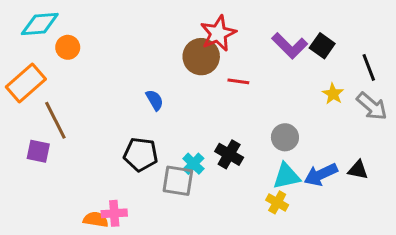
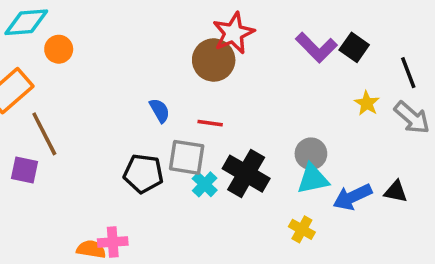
red line: (238, 81) -> (210, 123), moved
black cross: (229, 154) -> (246, 174), size x1.4
cyan triangle: (287, 176) -> (313, 179), moved
gray square: (178, 181) -> (187, 157), moved

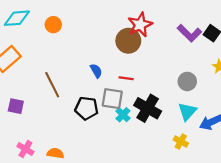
orange circle: (59, 49) -> (53, 25), moved
brown line: (44, 134) -> (52, 85), moved
gray circle: (311, 154) -> (187, 81), moved
cyan triangle: (313, 179) -> (187, 111), turned -36
pink cross: (113, 242) -> (25, 149), moved, turned 35

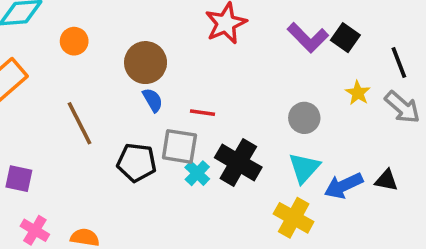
orange circle: (53, 25) -> (74, 41), moved
brown circle: (128, 41) -> (146, 63), moved
purple square: (16, 106) -> (19, 179), moved
yellow cross: (181, 141) -> (294, 218), size x1.5

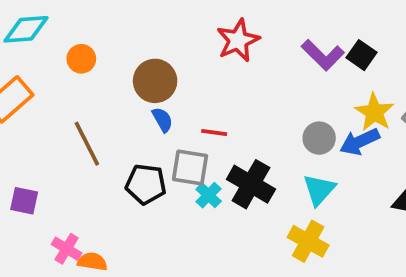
yellow star: (358, 93) -> (374, 112), size x1.5
blue arrow: (344, 186) -> (360, 142), moved
pink cross: (35, 230) -> (67, 249), moved

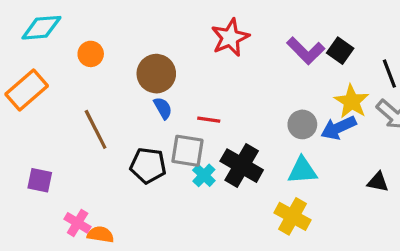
cyan triangle: (319, 190) -> (302, 170), turned 44

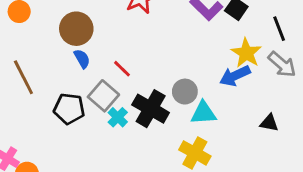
red line: (209, 120) -> (122, 69), turned 36
gray circle: (302, 124) -> (185, 92), moved
gray square: (187, 151) -> (103, 96), turned 32

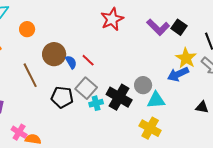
brown circle: (76, 29) -> (54, 54), moved
red line: (122, 69) -> (88, 60), moved
cyan cross: (118, 117) -> (96, 103), turned 32

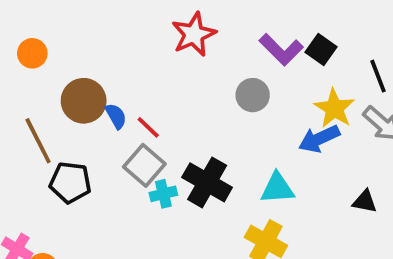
red line: (88, 60) -> (148, 127), moved
gray circle: (143, 85) -> (253, 95), moved
black pentagon: (62, 97) -> (70, 182), moved

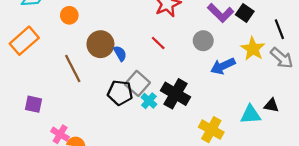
red line: (148, 127) -> (158, 43), moved
blue arrow: (319, 139) -> (223, 66), moved
black pentagon: (70, 182) -> (120, 93), moved
cyan triangle: (277, 188) -> (251, 115), moved
cyan cross: (163, 194) -> (149, 101), turned -35

